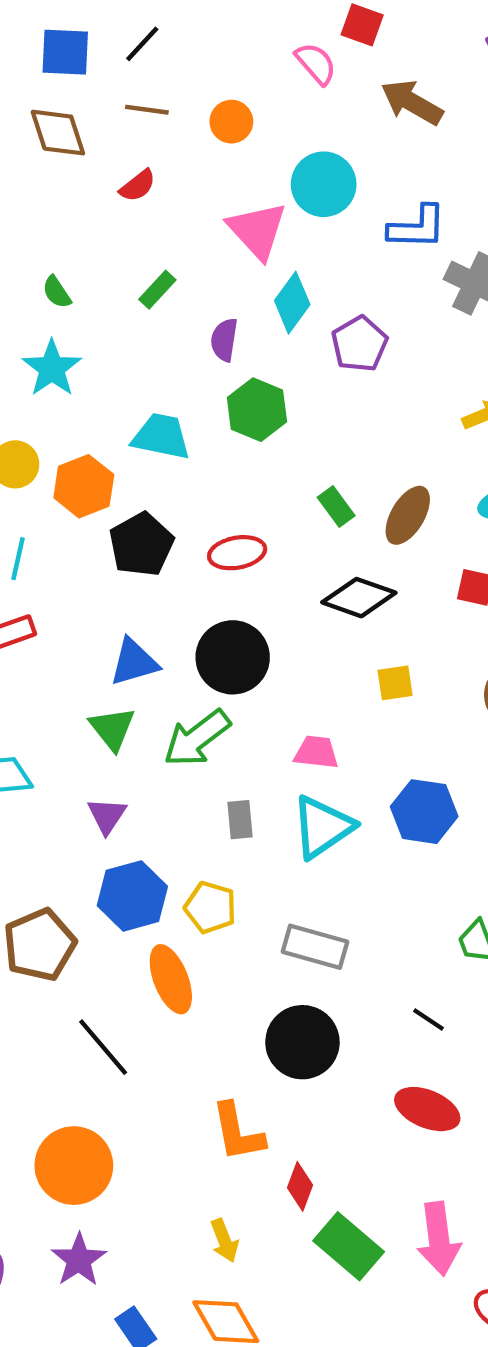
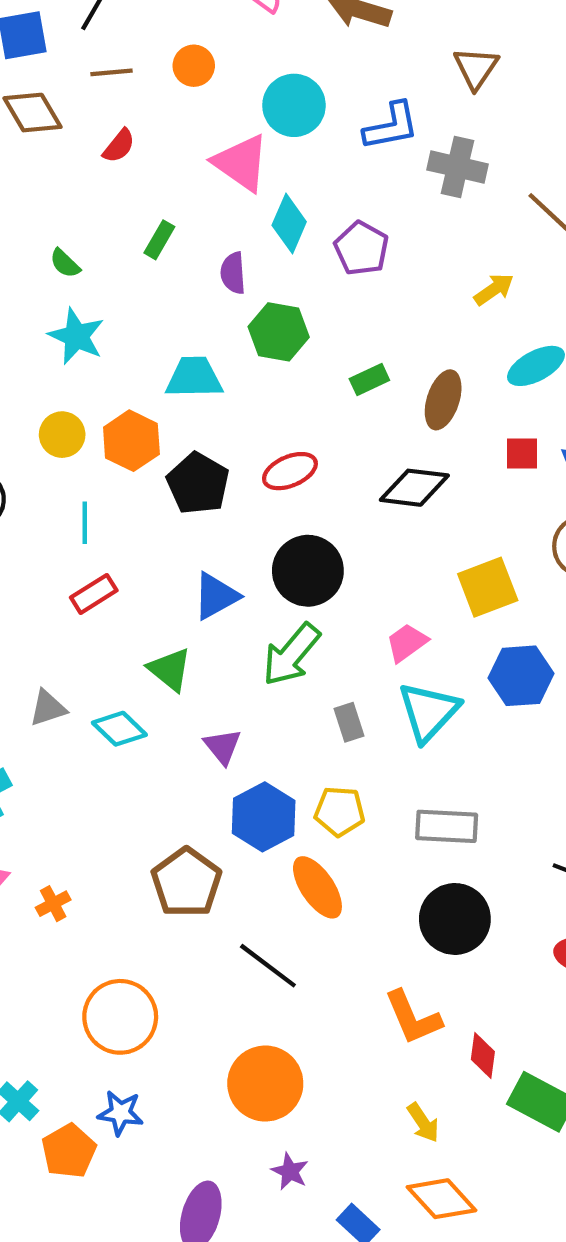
green rectangle: (336, 506) -> (369, 380), moved, turned -66
yellow square: (395, 683) -> (488, 587), moved, size x1.6
green triangle: (112, 728) -> (170, 669), moved
pink trapezoid: (316, 752) -> (407, 643), turned -30
purple star: (79, 1260) -> (290, 1171), size x0.7

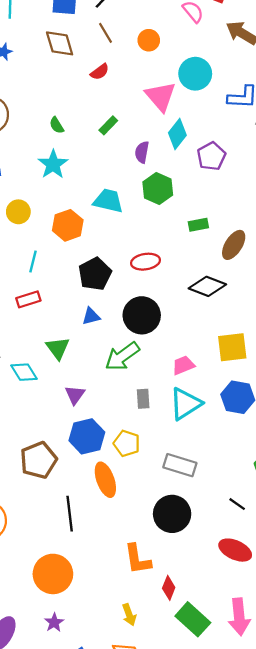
brown line: (112, 72) -> (106, 33), turned 50
yellow circle: (62, 435) -> (18, 212), moved
black pentagon: (198, 484) -> (95, 274), moved
blue triangle: (216, 596) -> (91, 316), size x0.7
black line: (268, 966) -> (70, 514), turned 32

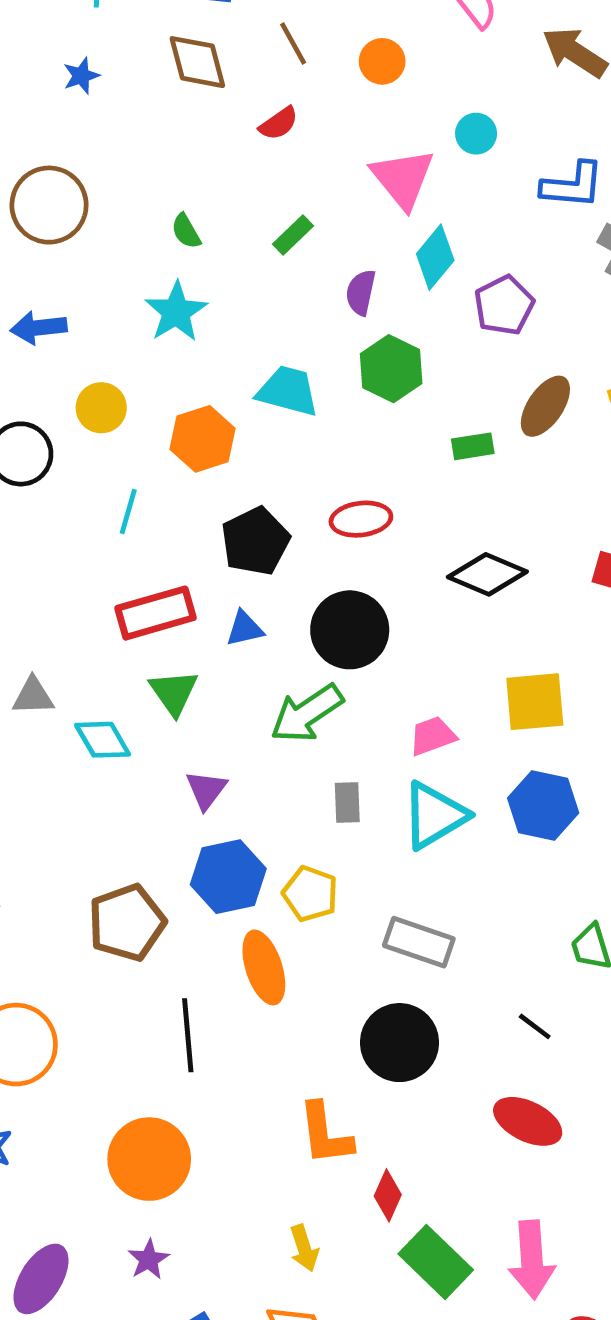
cyan circle: (195, 74) -> (476, 134), size x0.6
brown ellipse: (234, 245) -> (545, 406), moved
red rectangle: (28, 299) -> (155, 613), moved, size x1.5

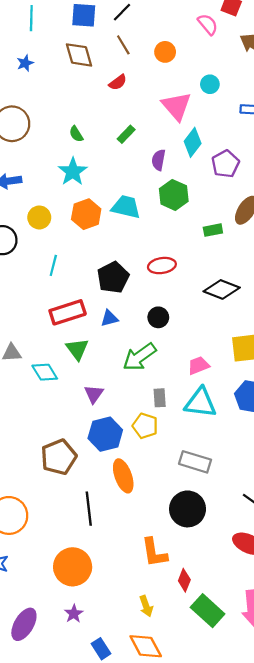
orange hexagon: (203, 439) -> (86, 214), moved
black circle: (350, 630) -> (158, 317), size x0.6
cyan triangle: (434, 816) -> (200, 403), turned 40
yellow pentagon: (310, 894) -> (145, 426), moved

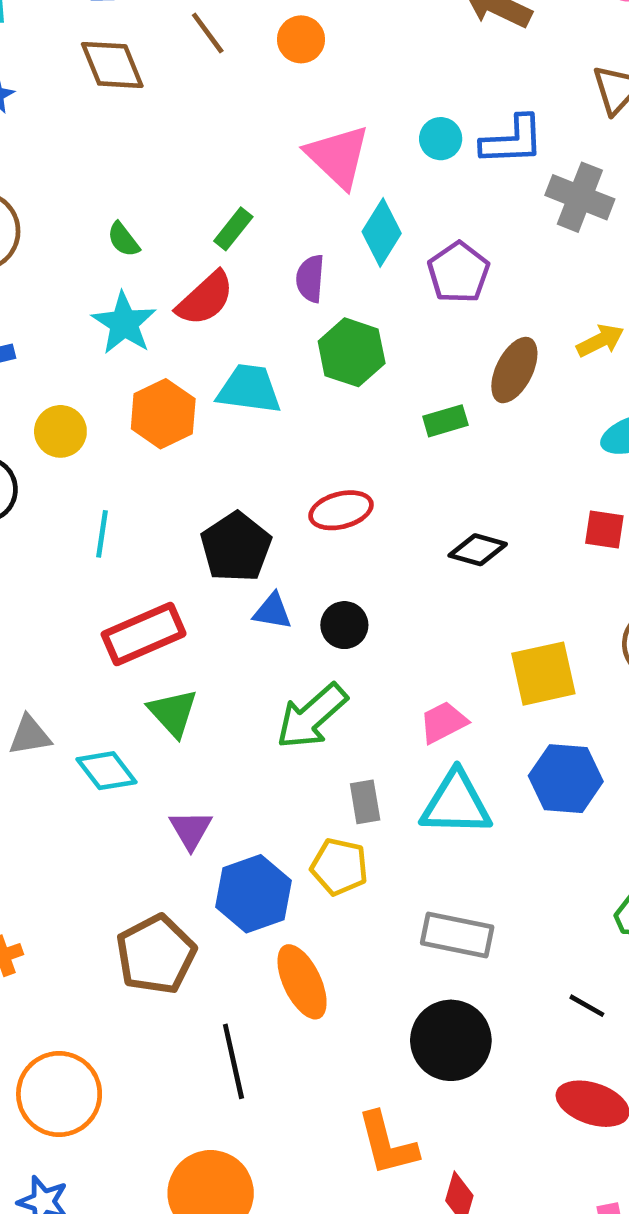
red semicircle: (118, 82) -> (205, 299), moved, size x1.5
cyan circle: (210, 84) -> (441, 139), moved
black diamond: (222, 289) -> (478, 550), size x0.7
blue triangle: (109, 318) -> (273, 611), moved, turned 30
purple triangle: (94, 394) -> (191, 830), moved

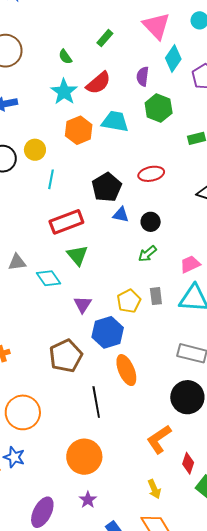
green rectangle: (233, 229) -> (105, 38), moved
yellow circle: (60, 431) -> (35, 150), moved
green arrow: (312, 716) -> (147, 254), moved, size x0.6
yellow pentagon: (339, 867) -> (129, 301), moved, turned 30
orange L-shape: (387, 1144) -> (159, 439), turned 68

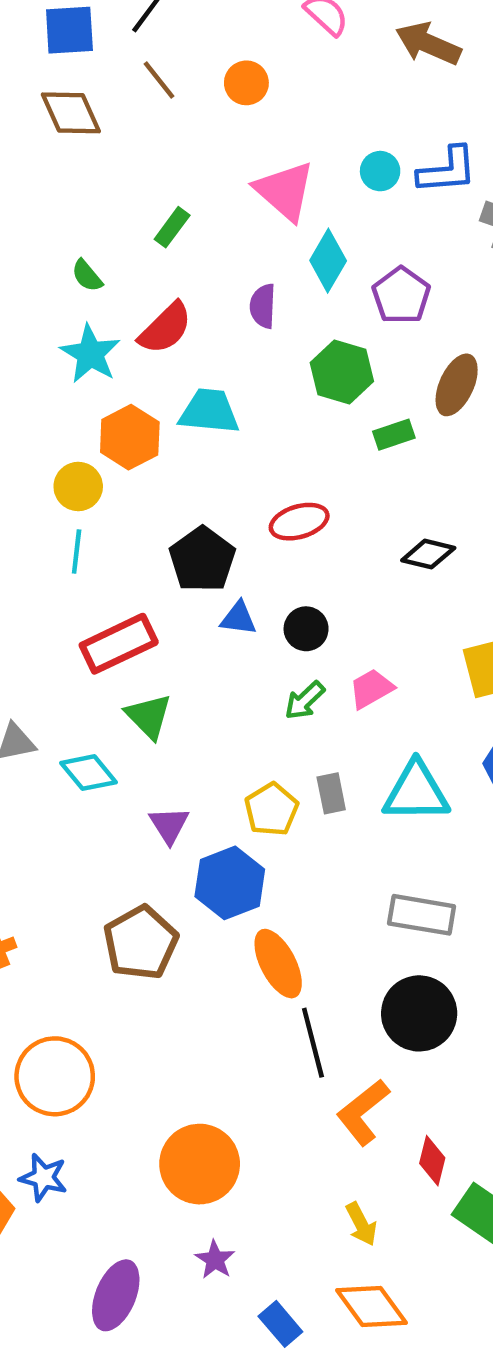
green hexagon: (159, 108) -> (342, 372), moved
yellow circle: (35, 150) -> (78, 486), moved
pink trapezoid: (190, 264) -> (371, 689), moved
black line: (96, 402) -> (313, 1043), moved

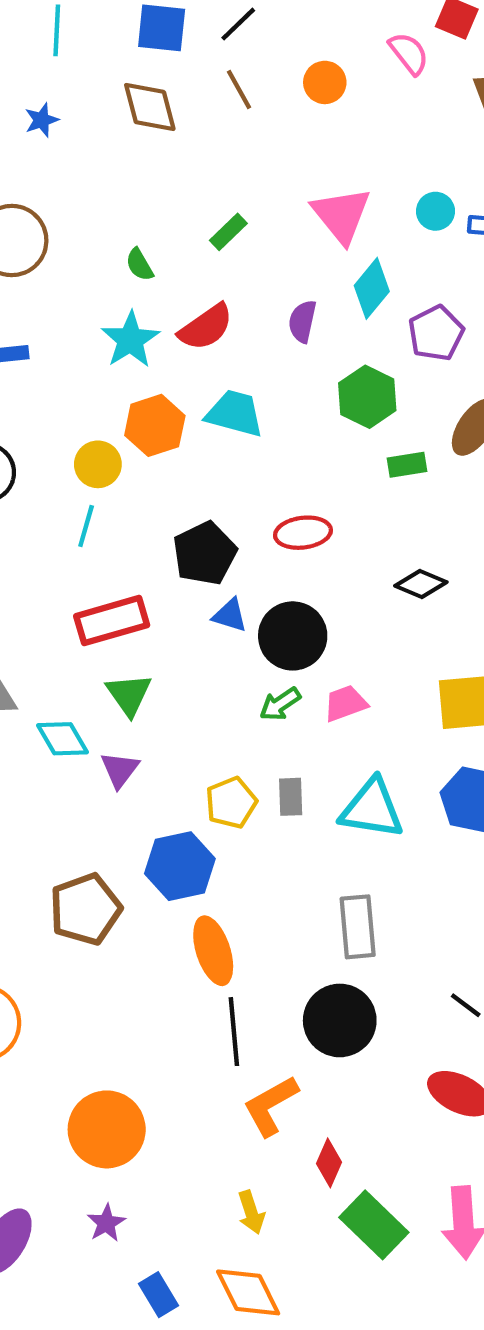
orange circle: (246, 83) -> (325, 82), moved
black circle: (306, 629) -> (293, 636), size x1.6
purple triangle: (169, 825) -> (120, 770), moved
gray rectangle: (422, 915) -> (358, 927), turned 66

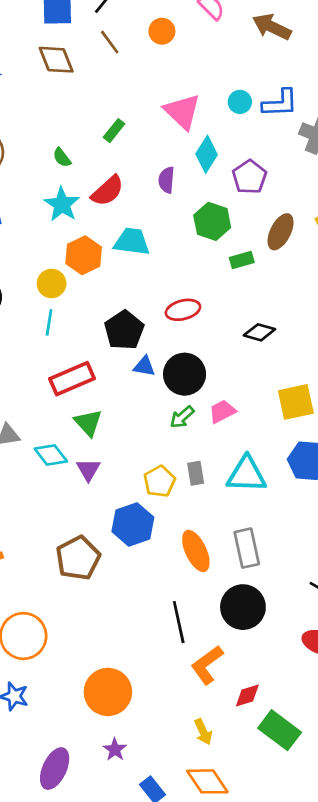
orange ellipse: (213, 951) -> (196, 551), moved
red diamond: (329, 1163) -> (247, 695), turned 56

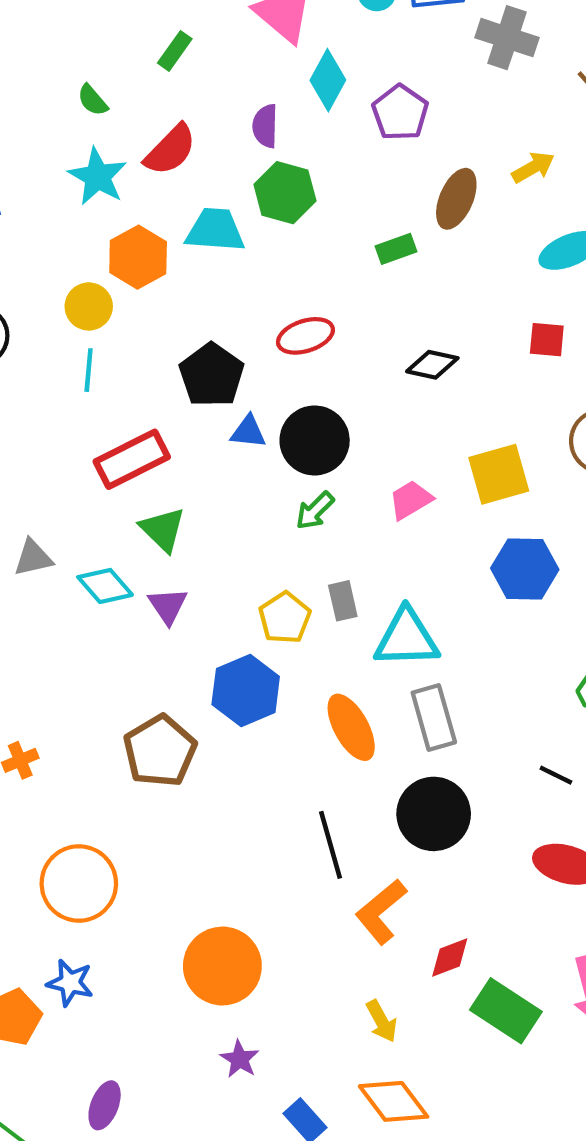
green hexagon: (212, 221) -> (285, 193), moved
pink trapezoid: (222, 412) -> (411, 500), moved
cyan triangle: (247, 474) -> (407, 638), moved
purple ellipse: (55, 769) -> (105, 1105), moved, size x0.7

